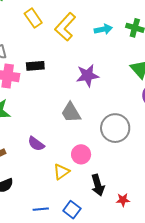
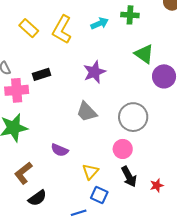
pink circle: (81, 154) -> (123, 149), moved
blue square: (72, 210) -> (99, 195), moved

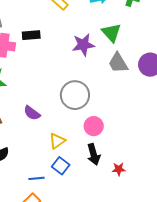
green triangle: (144, 54) -> (111, 33), moved
gray trapezoid: (87, 112) -> (118, 63), moved
gray circle: (133, 117) -> (75, 95), moved

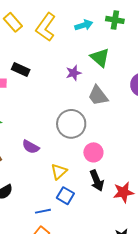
black rectangle: (31, 35) -> (21, 70), turned 36
purple star: (83, 45) -> (74, 73), size x0.7
gray trapezoid: (118, 63) -> (98, 96), moved
red star: (119, 169) -> (123, 192), size x1.5

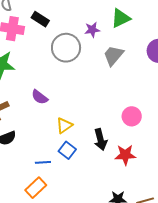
green triangle: (100, 58) -> (121, 18), turned 45
gray trapezoid: (98, 96) -> (113, 56), turned 70
gray circle: (71, 124) -> (66, 48), moved
pink circle: (93, 152) -> (132, 116), moved

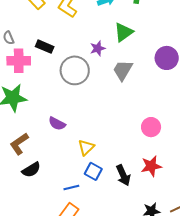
black arrow: (100, 140) -> (123, 175), moved

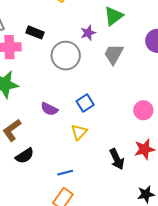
blue square: (93, 171) -> (85, 103), moved, turned 30

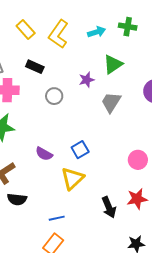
black rectangle: (35, 32) -> (35, 67), moved
gray circle: (66, 56) -> (54, 96), moved, size x0.6
yellow triangle: (79, 132) -> (72, 178), size x1.4
black semicircle: (25, 156) -> (17, 199), turned 36

